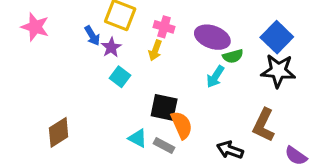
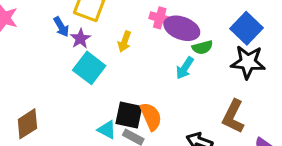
pink cross: (164, 27) -> (160, 18), moved
cyan square: (120, 77) -> (89, 68), size x1.5
black square: (164, 107) -> (129, 115), moved

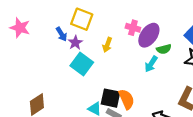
purple ellipse: (182, 28) -> (149, 35), turned -75

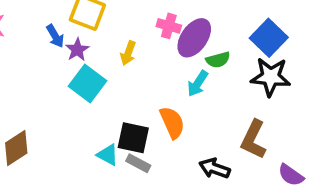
orange semicircle: (127, 99) -> (172, 123), moved

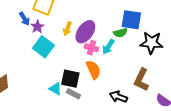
pink cross: (169, 26) -> (91, 48), moved
purple ellipse: (194, 38) -> (85, 32), moved
blue square: (269, 38) -> (131, 20), moved, turned -35

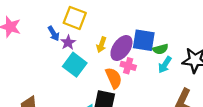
blue square: (131, 20) -> (144, 40), moved
cyan arrow: (108, 47) -> (165, 65), moved
orange semicircle: (93, 70) -> (114, 78), moved

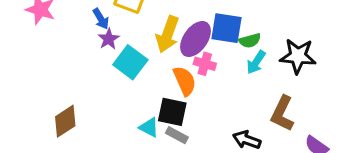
purple star: (68, 42) -> (109, 39), moved
yellow arrow: (101, 45) -> (168, 34), size x1.6

